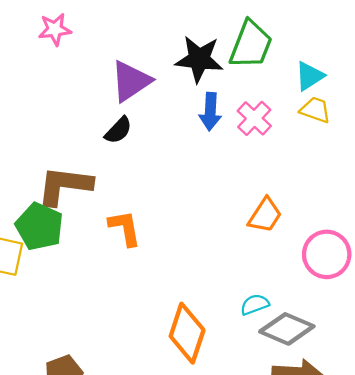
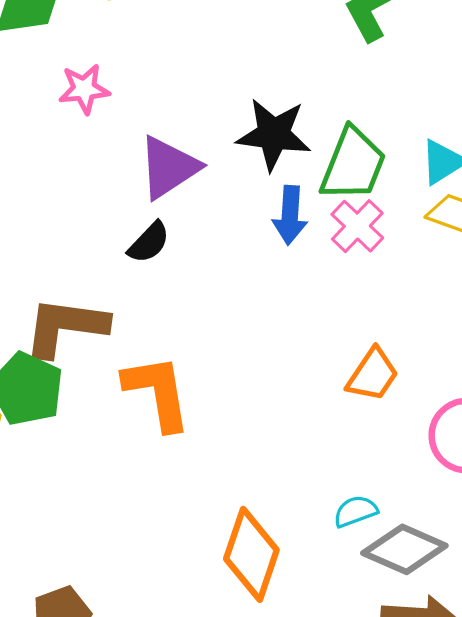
pink star: (55, 29) -> (84, 89), moved
green trapezoid: (251, 45) -> (353, 164), moved
orange L-shape: (125, 228) -> (157, 392), size x1.4

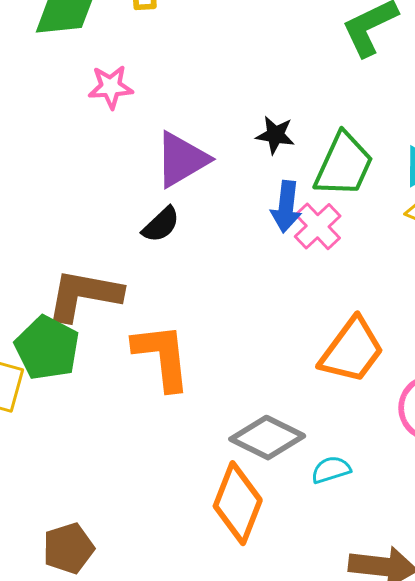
black star: (274, 134) -> (275, 135), size x0.6
pink cross: (357, 226) -> (318, 226), moved
orange trapezoid: (373, 375) -> (352, 350), size x1.4
gray diamond: (404, 549) -> (267, 438), moved

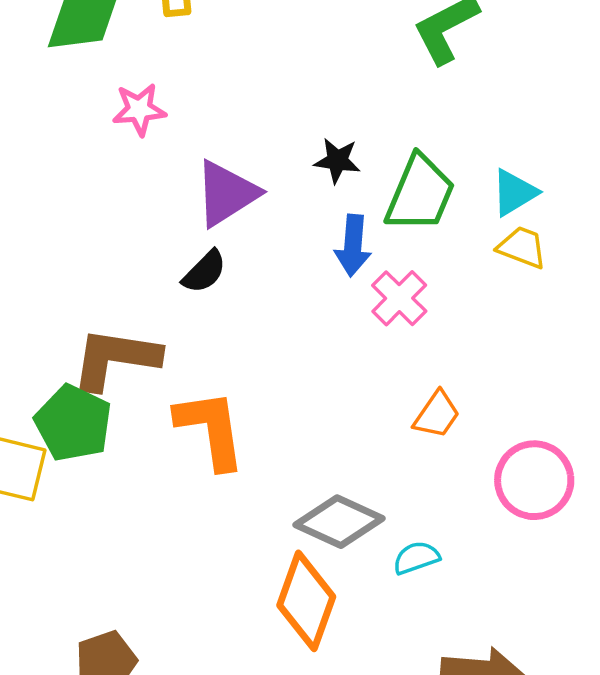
pink cross: (318, 226) -> (399, 298), moved
orange trapezoid: (352, 350) -> (437, 415), size x0.6

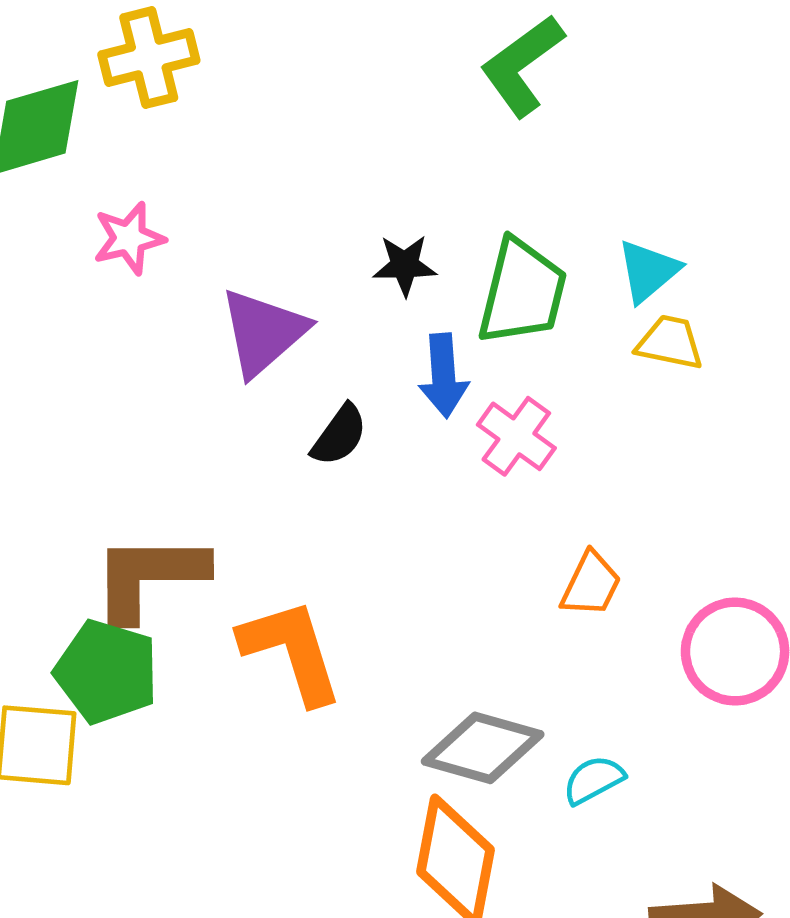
black semicircle: (204, 272) -> (339, 435), moved

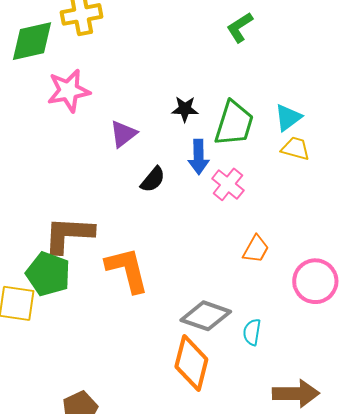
green L-shape: (522, 65) -> (240, 27), size x0.7
pink star: (129, 238) -> (69, 91), size x1.4
purple triangle: (263, 332) -> (123, 134), size x0.7
cyan semicircle: (594, 780) -> (252, 332), turned -56

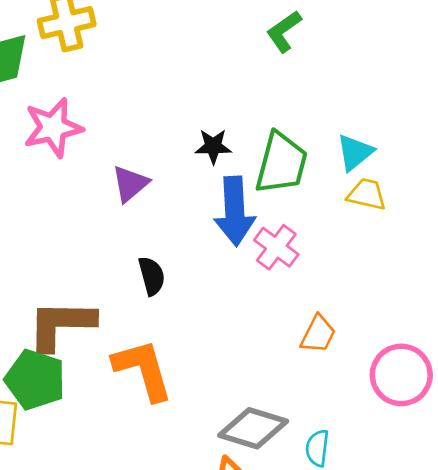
blue arrow: (199, 157) -> (235, 211), size x1.4
black semicircle: (153, 179) -> (152, 276), moved, turned -52

